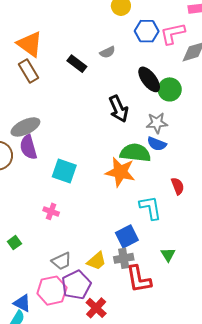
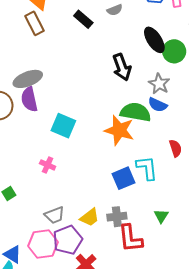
gray star: (157, 123) -> (159, 84), turned 30
blue square: (127, 236) -> (124, 178), moved

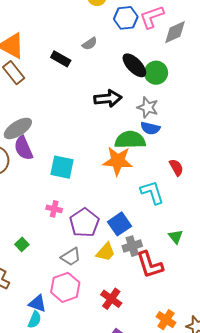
black arrow: (122, 67) -> (108, 98), turned -64
blue square: (124, 178) -> (120, 224), moved
purple pentagon: (68, 240) -> (84, 223), moved

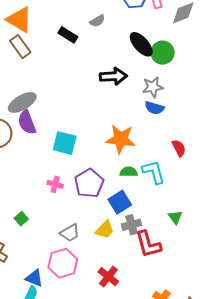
gray star: (148, 107) -> (153, 87), turned -30
green semicircle: (130, 140) -> (129, 172), moved, size x0.6
purple pentagon: (84, 223) -> (89, 183), moved

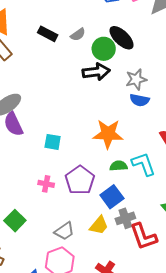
gray semicircle: (97, 21) -> (78, 35), moved
green circle: (163, 53) -> (104, 49), moved
cyan square: (65, 143) -> (53, 142), size x0.7
green square: (21, 219) -> (15, 221), size x1.5

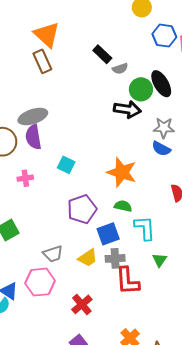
black rectangle: (48, 34) -> (102, 54), moved
cyan L-shape: (144, 164) -> (145, 228), moved
pink cross: (46, 184) -> (25, 178), moved, turned -35

